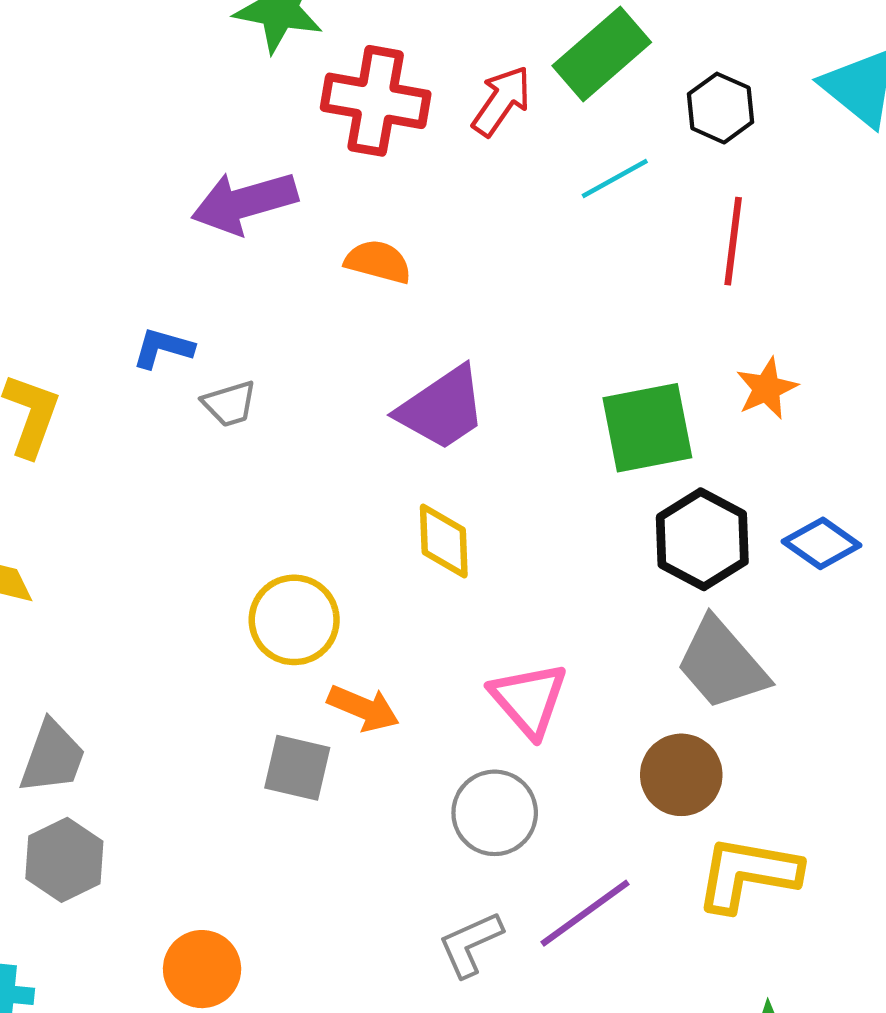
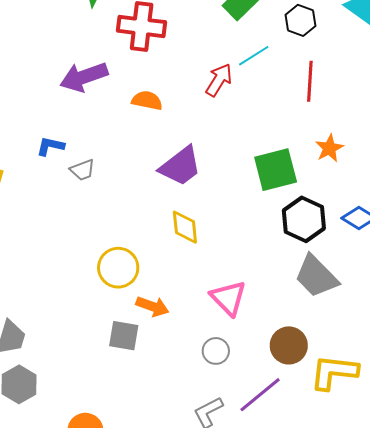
red arrow: (502, 101) -> (219, 80), moved
brown circle: (681, 775) -> (289, 345), moved
gray circle: (495, 813) -> (216, 351), size x0.7

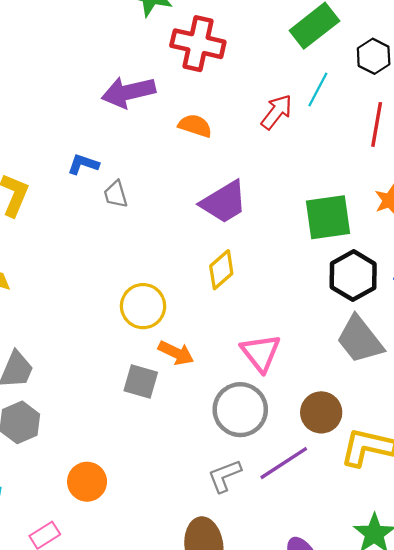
cyan line: (254, 56) -> (318, 89), turned -36
gray trapezoid: (83, 170) -> (116, 194), turned 88
yellow diamond: (185, 227) -> (221, 270), turned 48
gray circle: (216, 351) -> (240, 410), size x1.8

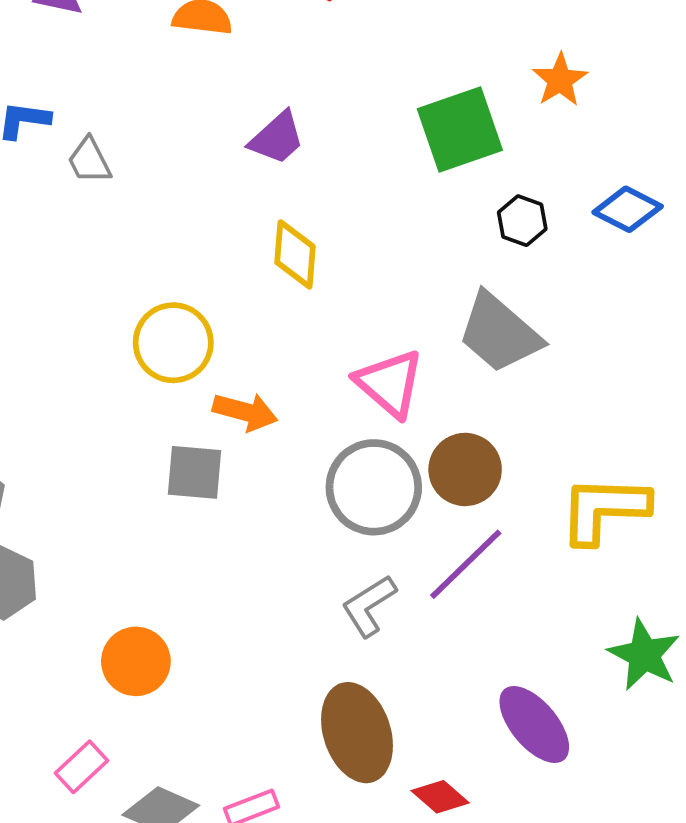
purple trapezoid: (224, 202) -> (277, 138), size x0.7
yellow diamond: (221, 270) -> (295, 254), turned -33
black hexagon: (353, 276) -> (522, 221), size x0.6
gray trapezoid: (360, 340) -> (499, 333), moved
brown circle: (321, 412) -> (465, 469), moved

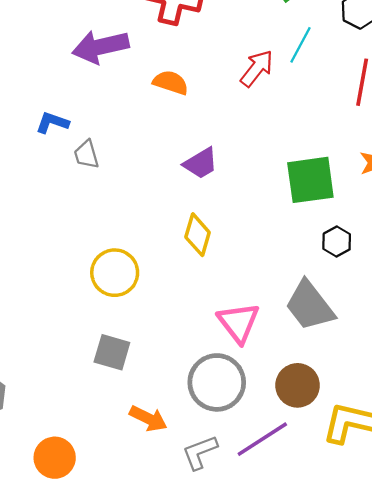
orange arrow: (245, 412) -> (148, 418), moved
brown circle: (465, 469) -> (298, 385), moved

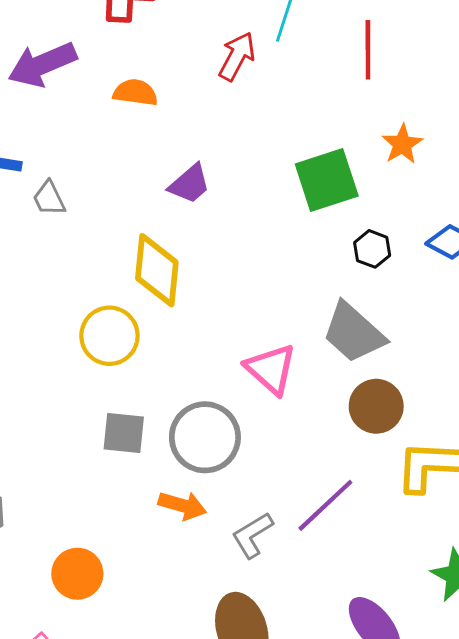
yellow diamond: (198, 235) -> (157, 270), moved, size x1.4
gray circle: (217, 382) -> (205, 437), moved
brown circle: (298, 385) -> (376, 406), moved

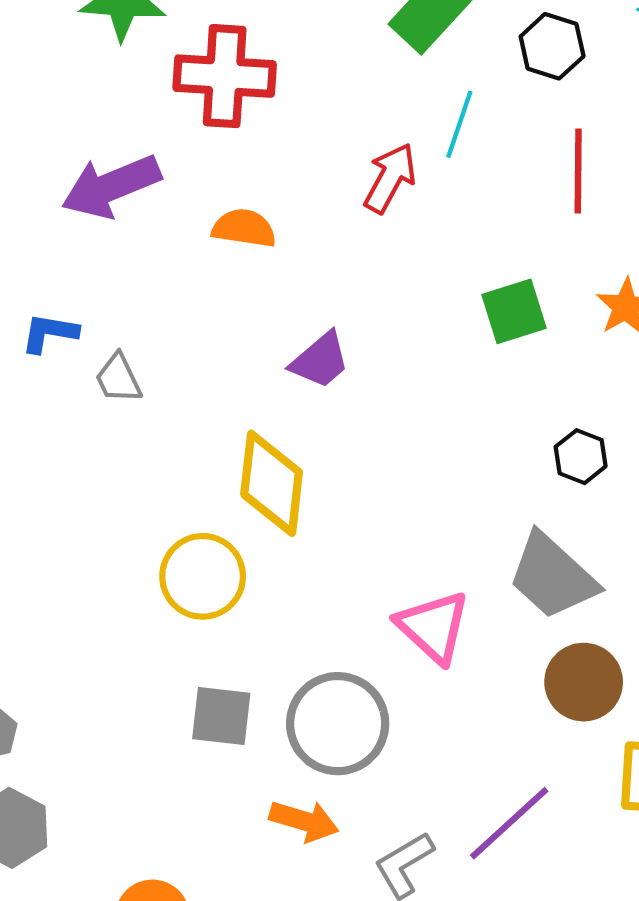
green square: (327, 180) -> (514, 311), moved, size x0.7

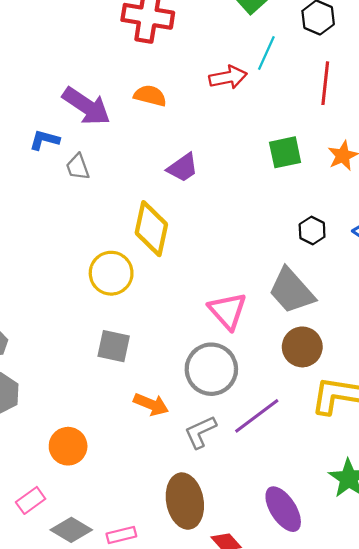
red arrow: (390, 178) -> (228, 77), turned 45
purple arrow: (111, 186) -> (86, 106), moved, turned -129
gray circle: (338, 724) -> (211, 369), moved

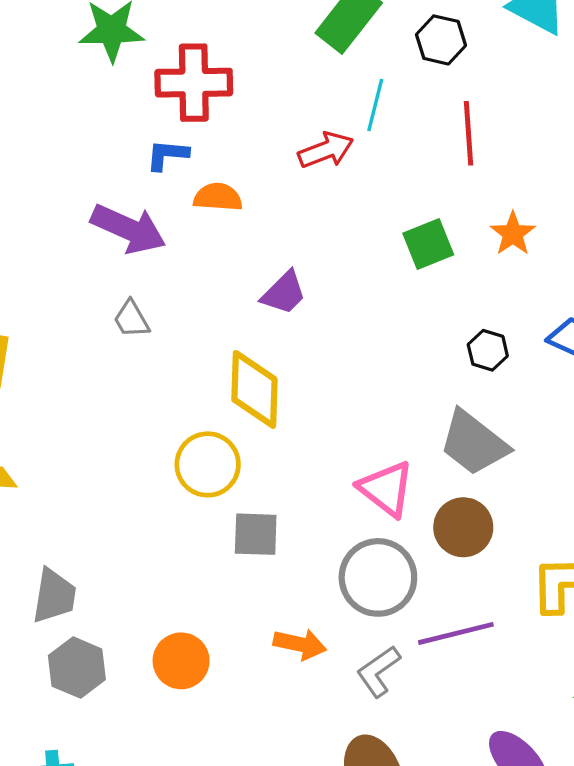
blue L-shape: (44, 140) -> (167, 155), moved
gray square: (114, 346) -> (256, 534), moved
brown circle: (302, 347) -> (463, 527), moved
purple line: (257, 416) -> (456, 633), turned 33
orange circle: (68, 446) -> (181, 661), moved

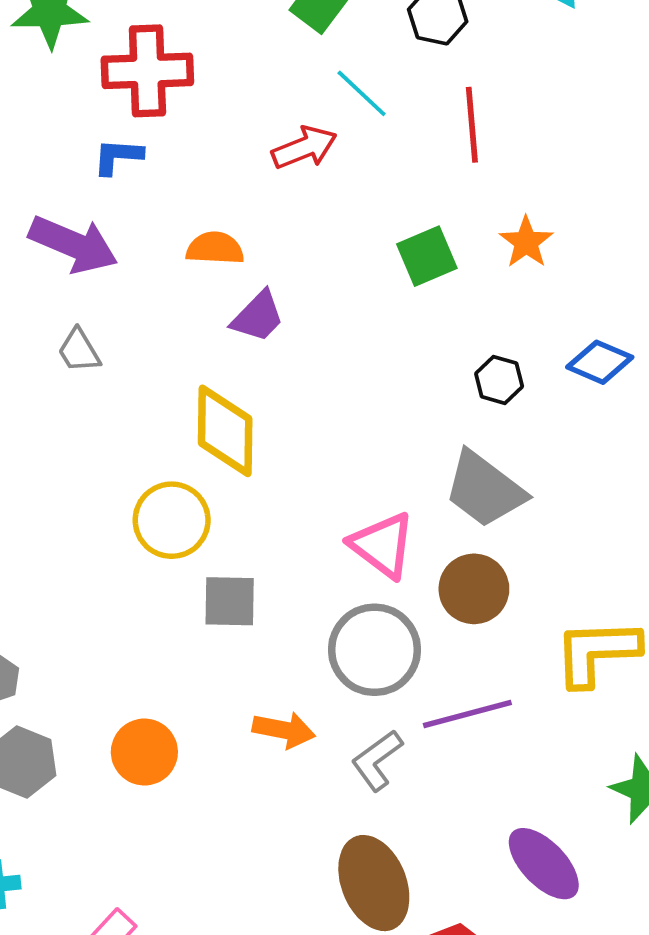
cyan line: (375, 105) -> (362, 93), turned -60
orange semicircle: (218, 197) -> (215, 248), moved

